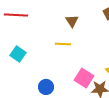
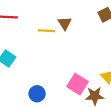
yellow line: (63, 44) -> (47, 31), moved

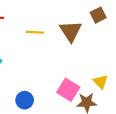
brown triangle: (65, 23) -> (71, 31), moved, size x1.5

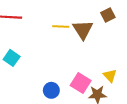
yellow line: (35, 32) -> (61, 26), moved
blue circle: (25, 100) -> (51, 90), moved

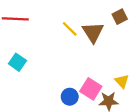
yellow line: (61, 26) -> (70, 29), turned 42
blue circle: (51, 90) -> (70, 97), moved

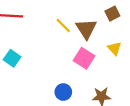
yellow triangle: (122, 81) -> (115, 48), moved
pink square: (91, 89) -> (84, 58), moved

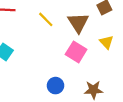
yellow line: (63, 26) -> (46, 19), moved

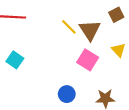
yellow line: (46, 19) -> (69, 27), moved

